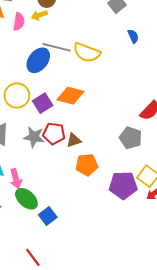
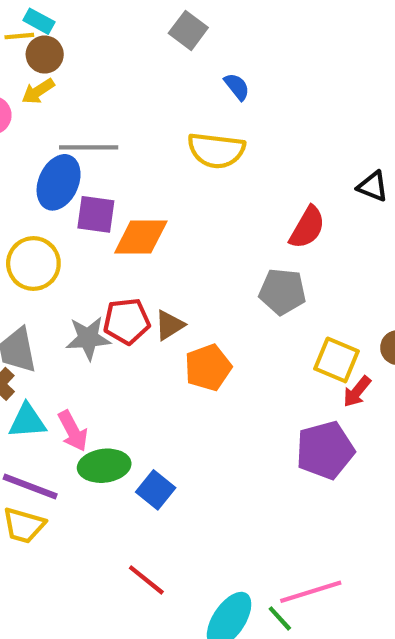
yellow semicircle: (87, 53) -> (216, 150), moved
purple square: (43, 103) -> (96, 214), moved, turned -36
purple pentagon: (123, 185) -> (325, 450), moved
green ellipse: (26, 199) -> (104, 466), turned -35

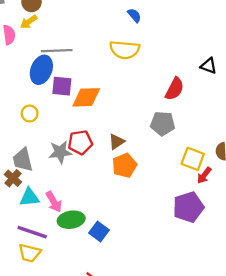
yellow circle: (33, 264) -> (30, 113), size x0.6
brown triangle: (169, 325) -> (116, 142), moved

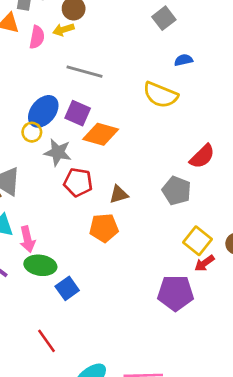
blue semicircle: (134, 15) -> (184, 60), turned -80
blue ellipse: (41, 70) -> (43, 111), moved
gray star: (60, 152) -> (58, 152), moved
orange pentagon: (124, 165) -> (104, 228), moved

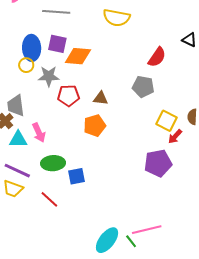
blue ellipse: (43, 111) -> (32, 48), turned -30
brown triangle: (119, 194) -> (101, 98), turned 35
pink arrow: (27, 239) -> (39, 133), moved
blue square: (67, 288) -> (77, 176), turned 36
red line: (47, 341) -> (49, 199), moved

